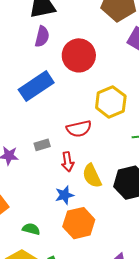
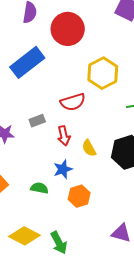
yellow semicircle: (92, 176) -> (89, 148), size x0.7
orange hexagon: (79, 223) -> (79, 196), size x0.7
green semicircle: (31, 229) -> (39, 188), moved

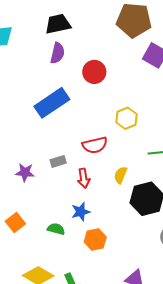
red circle: (68, 29) -> (94, 72), size x0.7
yellow hexagon: (103, 73) -> (127, 118), size x0.7
yellow semicircle: (89, 148) -> (121, 175), moved, turned 48

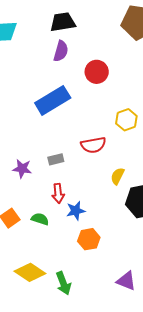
red arrow: (84, 178) -> (58, 193), moved
green semicircle: (56, 229) -> (40, 219), moved

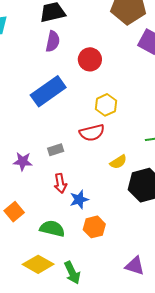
yellow hexagon: (126, 120) -> (106, 105), moved
yellow semicircle: (117, 176) -> (118, 162), turned -144
green semicircle: (40, 219) -> (52, 229), moved, size x1.4

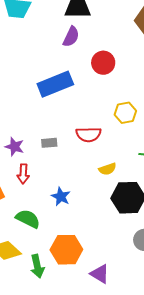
yellow hexagon: (106, 105) -> (125, 113), moved
red arrow: (60, 183) -> (23, 174), moved
blue star: (79, 199) -> (61, 197), turned 30
orange hexagon: (94, 227) -> (66, 250), moved, size x1.4

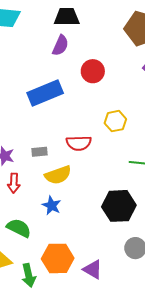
yellow semicircle: (107, 169) -> (58, 175), moved, size x1.5
purple triangle: (100, 274) -> (93, 269), moved

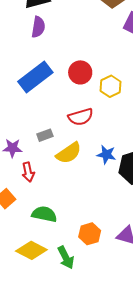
red circle: (93, 71) -> (80, 72), moved
blue star: (52, 205) -> (106, 155), moved
orange hexagon: (58, 258) -> (90, 234), size x0.7

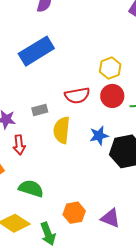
red circle: (80, 72) -> (112, 96), moved
yellow semicircle: (69, 153) -> (62, 130), turned 124
blue star: (106, 155) -> (99, 136), turned -30

